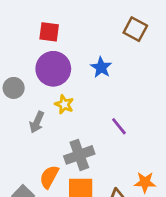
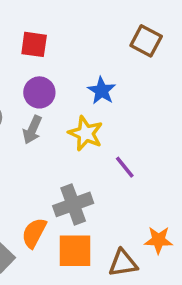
purple circle: (53, 69) -> (39, 92), size x0.7
yellow star: (64, 104) -> (86, 133), moved, size x1.4
gray arrow: (37, 122) -> (32, 130), moved

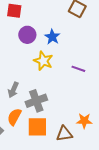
purple circle: (39, 92) -> (27, 35), moved
gray arrow: (32, 130) -> (13, 90), moved
purple line: (125, 167) -> (78, 69), moved, turned -32

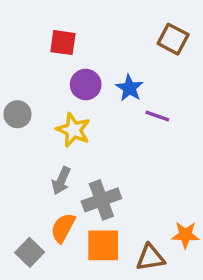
yellow star: (43, 61) -> (73, 130), moved
purple line: (78, 69) -> (157, 116), moved

